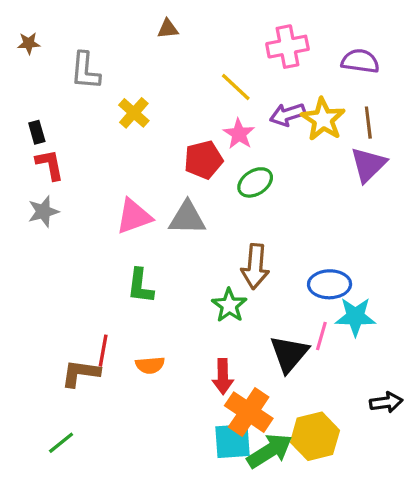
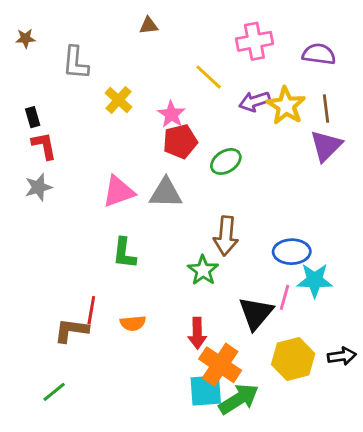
pink star: (239, 134) -> (171, 114), moved
yellow hexagon: (315, 436) -> (293, 359), moved

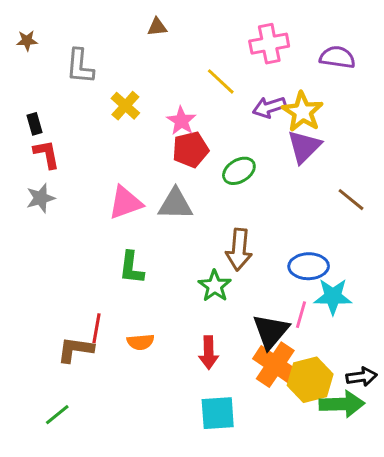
brown line: (326, 109) -> (351, 200), moved, turned -44
purple triangle: (326, 146) -> (304, 147), moved
orange cross: (220, 365) -> (275, 365), moved
green arrow: (239, 399) -> (342, 404), moved, turned 30

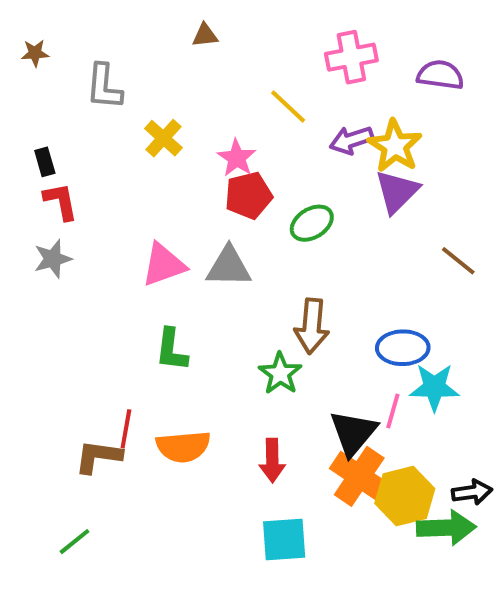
orange semicircle: (141, 342) -> (183, 447), size x1.5

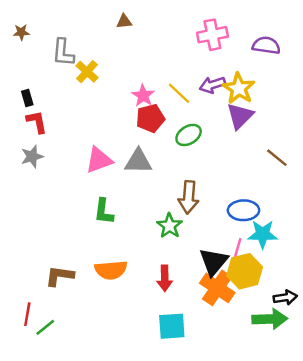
yellow line: (288, 107) -> (179, 93), moved
yellow cross: (163, 138) -> (87, 72), moved
red line: (126, 429) -> (27, 314), moved
yellow hexagon: (405, 496) -> (245, 271), moved

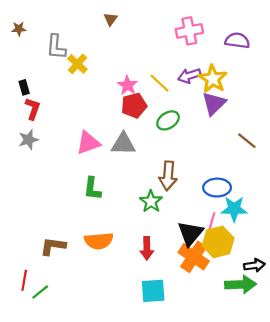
brown triangle: (124, 21) -> (110, 19), turned -48
red L-shape: (37, 122) -> (33, 109), turned 30

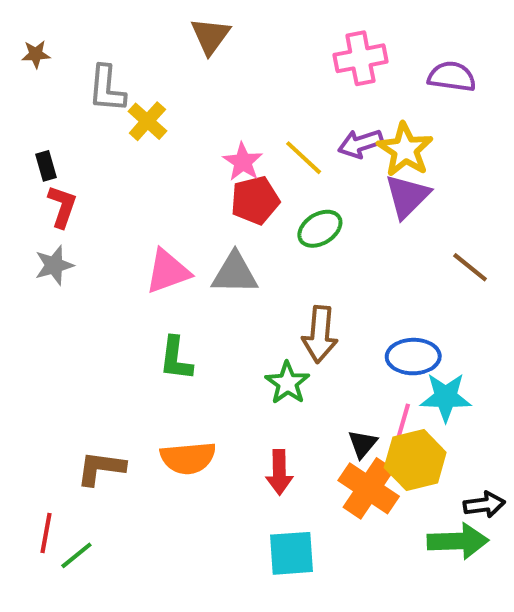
brown triangle: (110, 19) -> (210, 36), size x1.5
black triangle: (190, 233) -> (362, 444), size x0.6

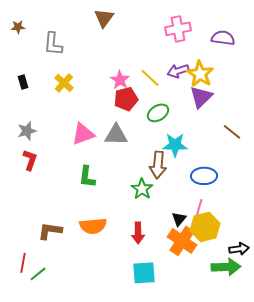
yellow cross: (147, 121) -> (64, 83), moved
red L-shape: (62, 206) -> (30, 160), moved
cyan star: (446, 397) -> (175, 145), moved

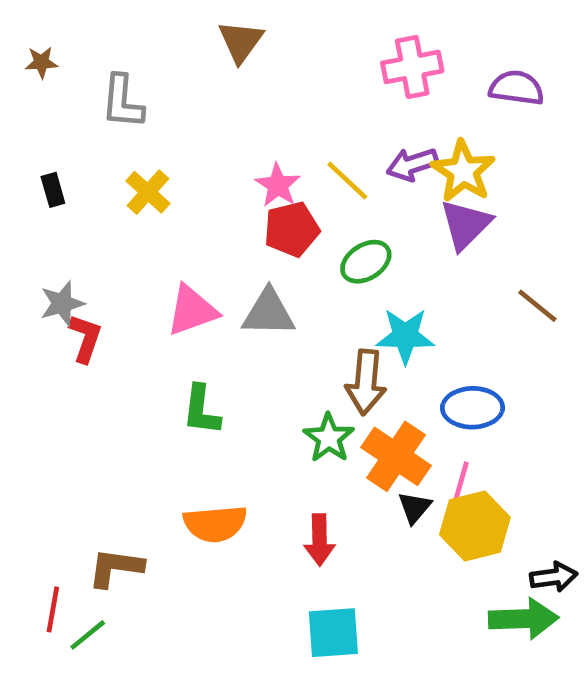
red L-shape: (30, 160) -> (85, 338), moved
brown L-shape: (50, 231) -> (115, 568), moved
orange cross: (182, 241) -> (396, 456), moved

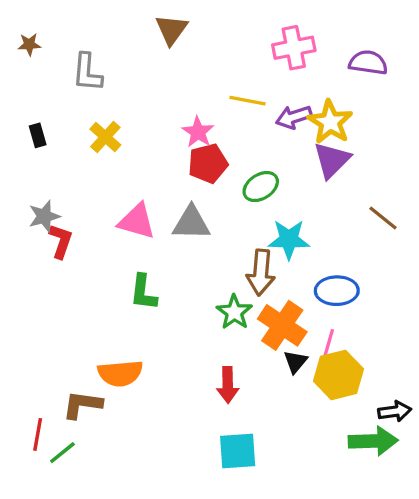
yellow line: (347, 181) -> (248, 101), moved, turned -32
pink triangle: (192, 310) -> (137, 221), turned 36
orange semicircle: (215, 524) -> (120, 373), moved

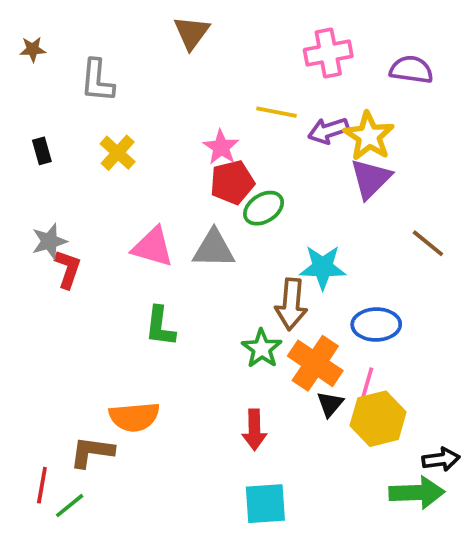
green ellipse: (261, 187) -> (264, 208), moved

